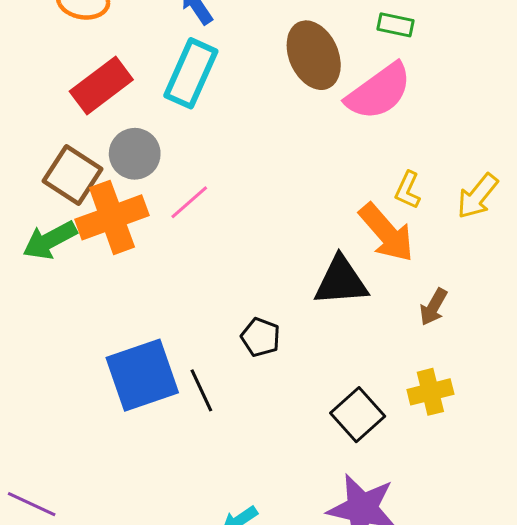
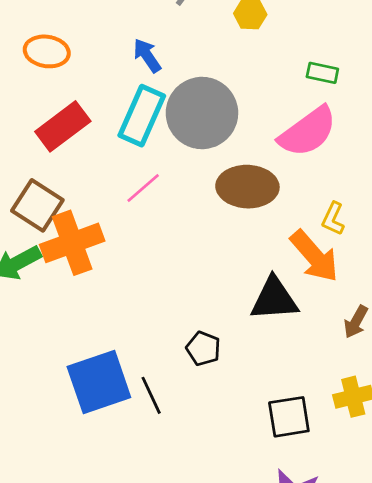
brown ellipse: (314, 55) -> (247, 187), moved, turned -64
gray circle: (135, 154) -> (202, 113), moved, size x1.6
pink line: (189, 202) -> (143, 188), moved
black square: (358, 415) -> (289, 417), turned 33

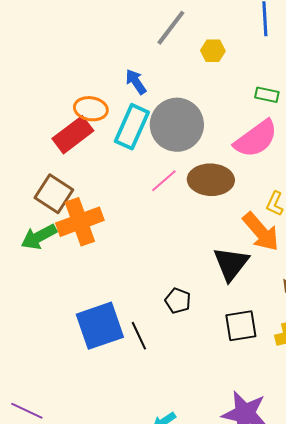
orange ellipse: (47, 51) -> (91, 109), moved
pink line: (143, 188) -> (164, 181), moved
black triangle: (274, 299) -> (231, 264), turned -48
black square: (289, 417) -> (241, 326), moved

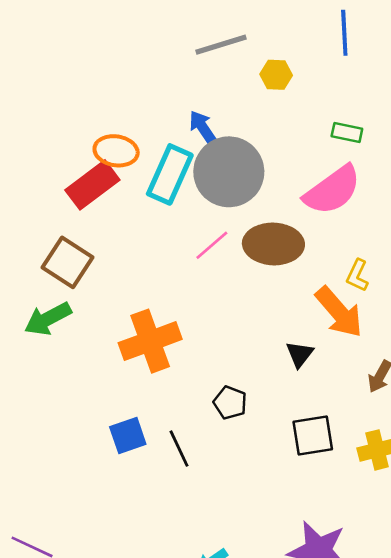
gray line: (171, 28) -> (221, 45), turned 36
blue arrow: (136, 82) -> (203, 127), moved
orange cross: (80, 222) -> (150, 341), moved
black triangle: (231, 264) -> (300, 354), size x0.6
blue square: (100, 326) -> (128, 435), size x0.6

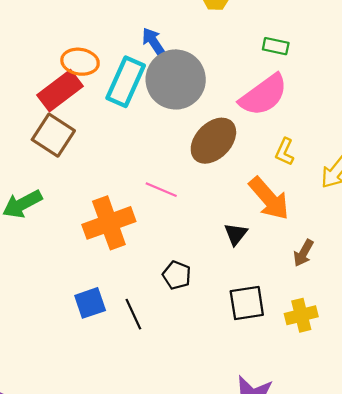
brown ellipse: (273, 244) -> (213, 141), turned -48
pink line: (212, 245) -> (161, 190), moved, turned 64
brown square: (68, 262) -> (53, 135), moved
yellow L-shape: (357, 275) -> (285, 152), moved

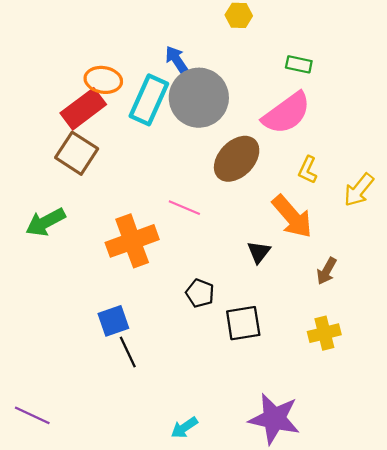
black square: (247, 303) -> (243, 323), moved
black line: (133, 314) -> (128, 352), moved

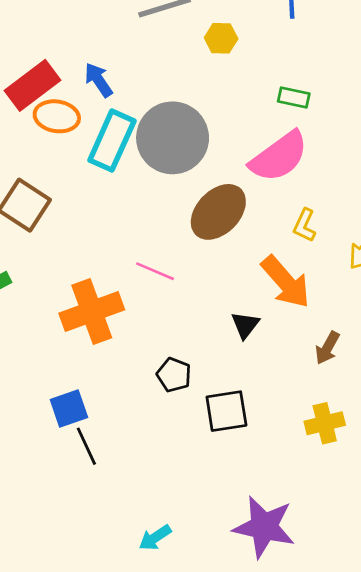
blue arrow: (177, 60) -> (99, 80), moved
red rectangle: (83, 109) -> (33, 85), moved

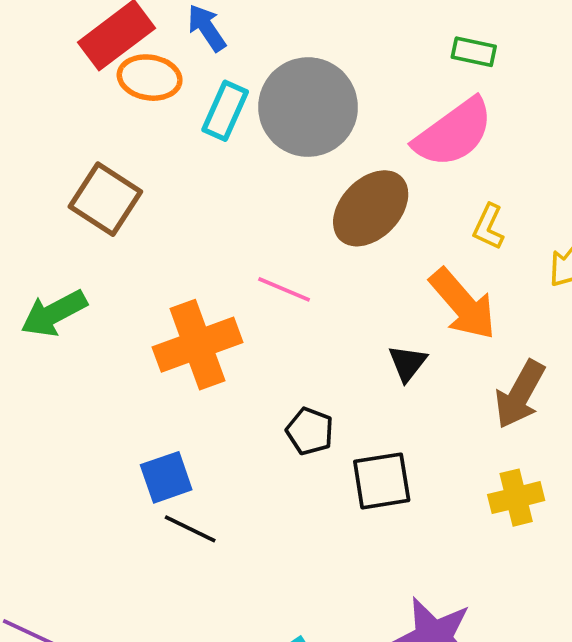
cyan rectangle: (112, 141) -> (225, 111), size x0.7
brown arrow: (327, 348) -> (520, 394), size x1.5
black line: (86, 446) -> (190, 529), turned -39

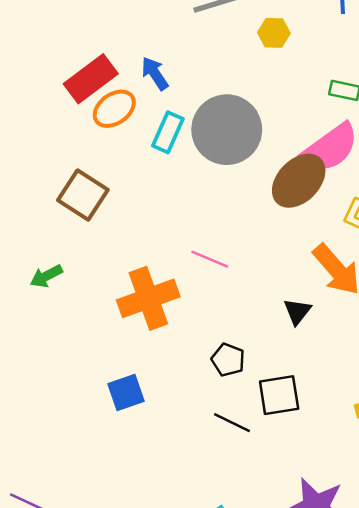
orange ellipse: (150, 78) -> (114, 109), turned -45
brown ellipse: (371, 208) -> (299, 181), moved
green arrow: (54, 313) -> (46, 276), size x0.7
black line: (190, 529) -> (232, 423), moved

